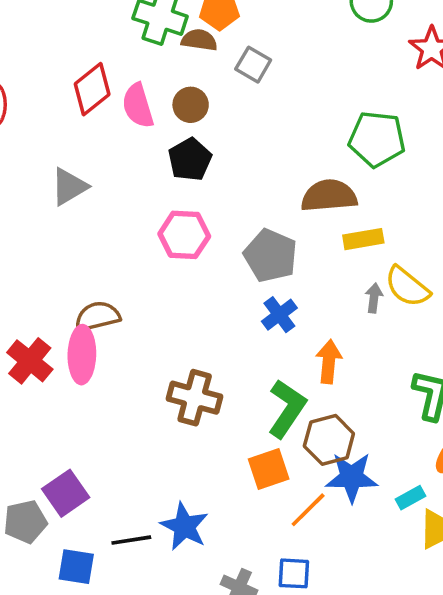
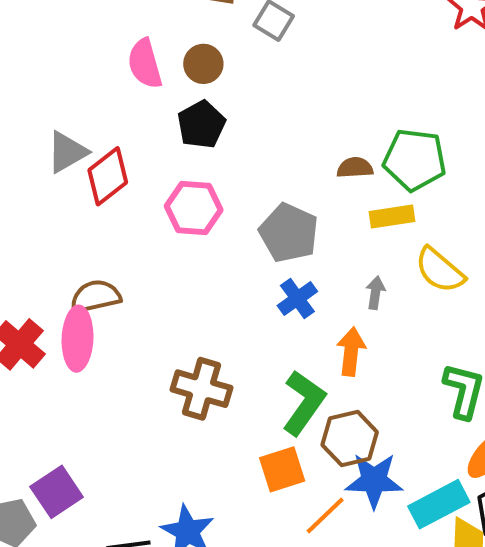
red diamond: (92, 89) -> (108, 176), moved
green pentagon: (377, 139) -> (415, 160), moved
brown semicircle: (329, 196) -> (355, 168), size x0.6
gray arrow: (374, 298) -> (375, 293), moved
cyan rectangle: (411, 498) -> (439, 504), size x1.8

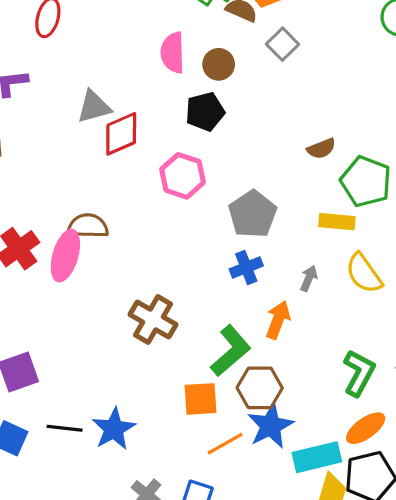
brown semicircle: (355, 168) -> (321, 149), moved, turned 148
blue star: (374, 480) -> (271, 426), turned 30

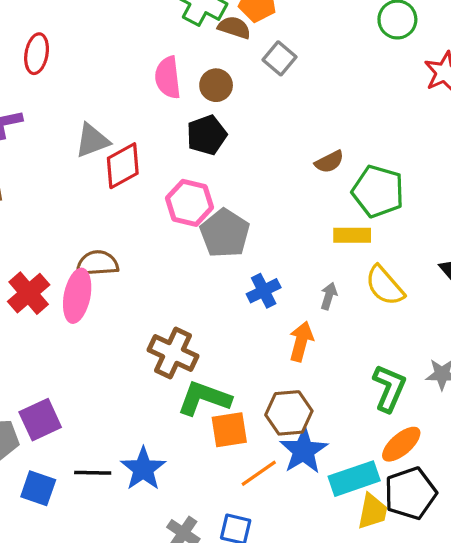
gray pentagon: (252, 214) -> (225, 233), moved
green L-shape: (231, 351) -> (204, 398), moved, turned -114

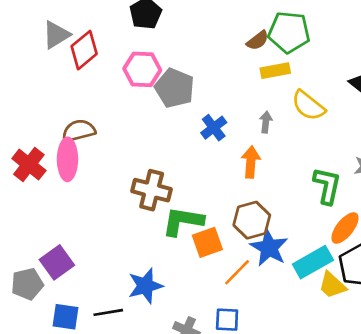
brown semicircle: (329, 162) -> (258, 40), moved
blue star: (143, 469) -> (145, 286), turned 30
black line: (93, 473) -> (108, 312), moved
yellow trapezoid: (372, 511) -> (332, 285), turned 132

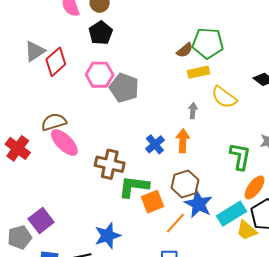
blue cross: (214, 128) -> (155, 144), moved
pink ellipse: (67, 159) -> (64, 142), moved, turned -44

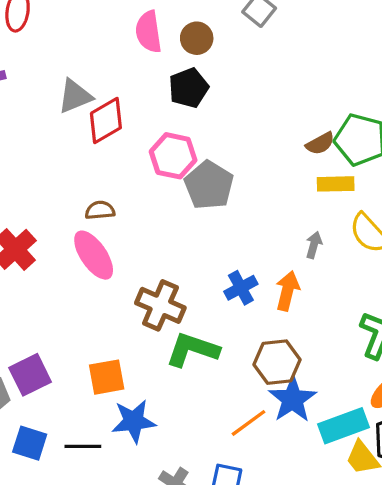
brown semicircle: (54, 122) -> (100, 210), moved, size x0.7
orange square: (152, 202) -> (107, 377), moved

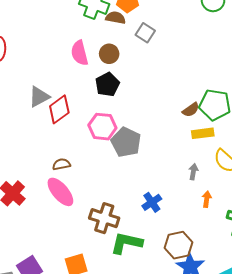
orange arrow: (287, 291) -> (207, 199), moved, size x0.7

